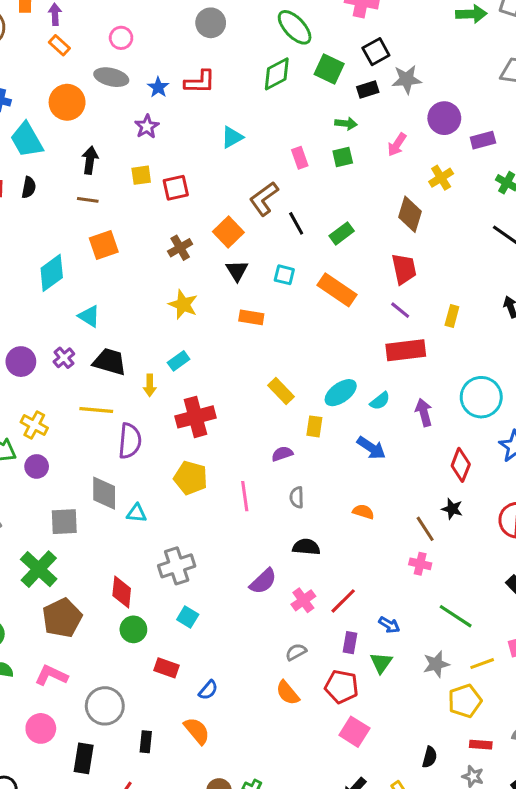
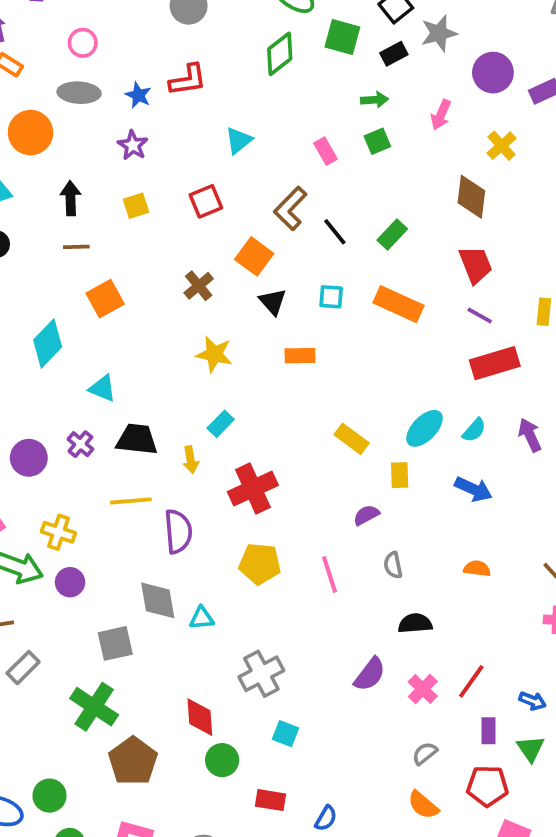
red square: (176, 188) -> (206, 201), moved

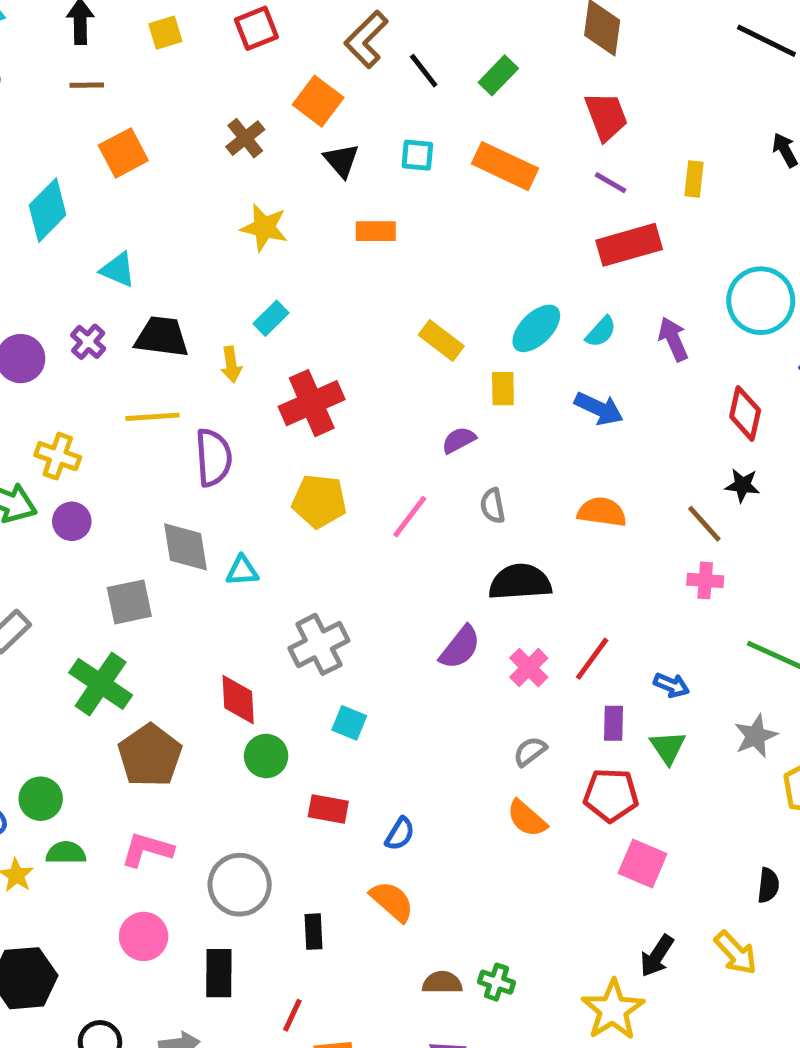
orange semicircle: (477, 569) -> (602, 512), size x1.4
pink line: (330, 575) -> (410, 517), turned 54
black semicircle: (415, 623) -> (520, 582), size x1.4

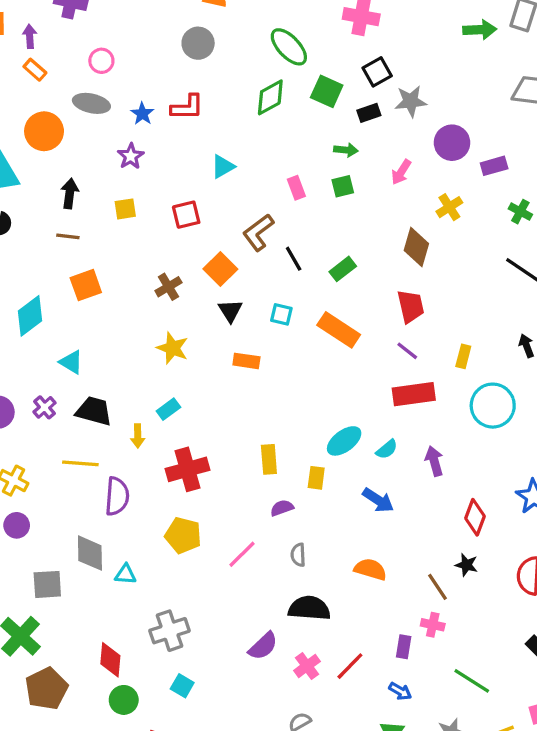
cyan circle: (761, 301) -> (493, 406), moved
yellow rectangle: (441, 341) -> (269, 459), moved, turned 40
purple rectangle: (613, 723) -> (404, 647), moved

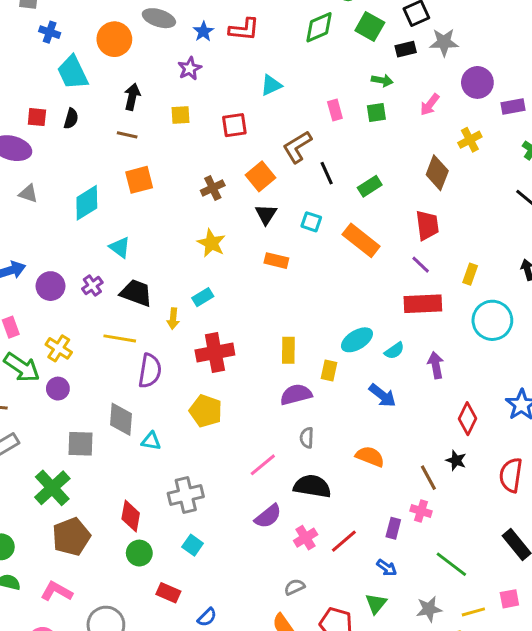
purple semicircle: (282, 508) -> (296, 395), size x1.5
pink line: (242, 554) -> (263, 465), moved

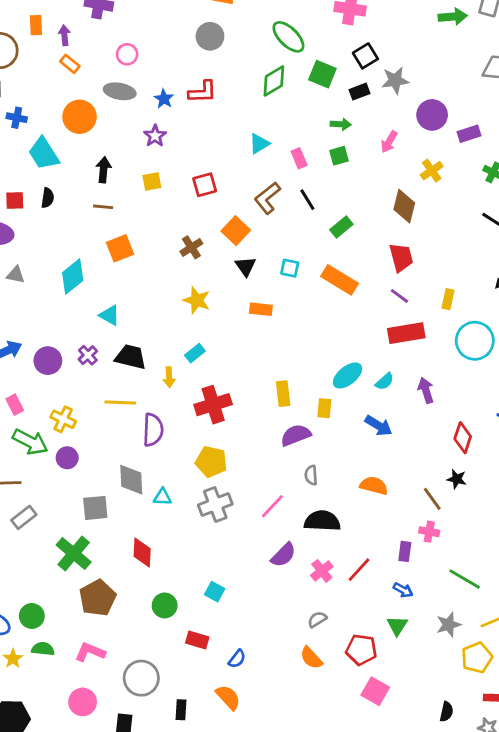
cyan triangle: (271, 85) -> (259, 144), moved
black line: (327, 173) -> (307, 200), moved
gray cross: (186, 495) -> (215, 504), moved
red diamond: (131, 516) -> (142, 553), moved

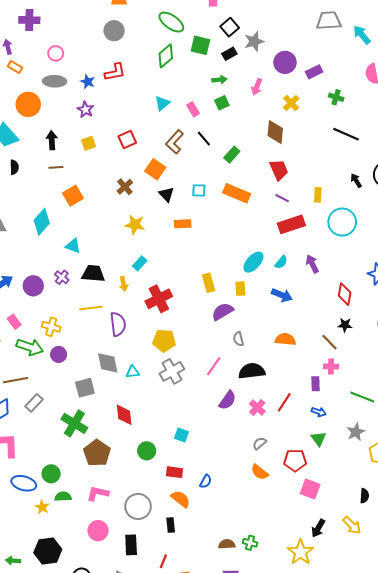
orange semicircle: (228, 697) -> (181, 499), moved

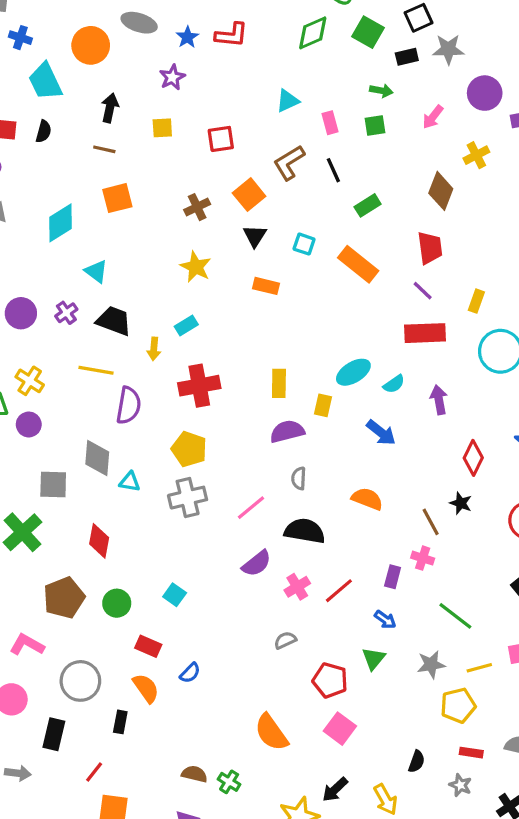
brown pentagon: (97, 453) -> (64, 598), moved
orange semicircle: (260, 472) -> (271, 732), moved, size x1.4

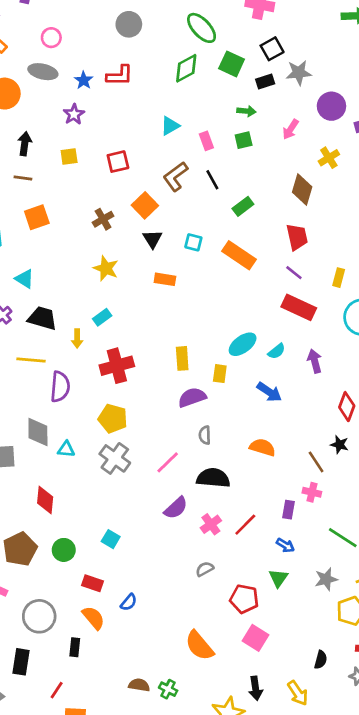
red rectangle: (425, 333) -> (299, 307), turned 32
gray cross: (188, 498) -> (115, 458), turned -36
black arrow: (335, 790) -> (256, 688), turned -50

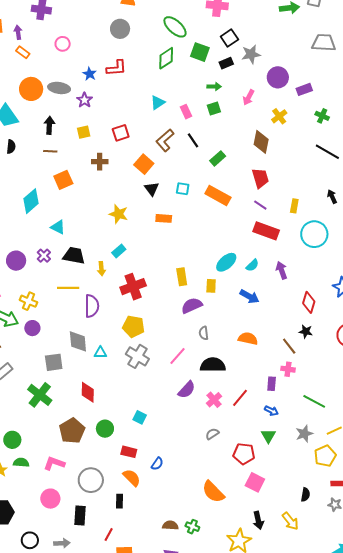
gray ellipse: (43, 72) -> (59, 88), moved
brown cross: (103, 219) -> (100, 162), moved, turned 35

